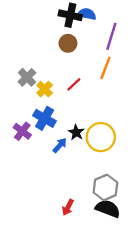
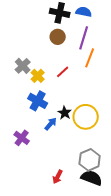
blue semicircle: (87, 14) -> (84, 12), moved
purple line: (111, 36) -> (84, 38), moved
purple cross: (22, 131) -> (22, 138), moved

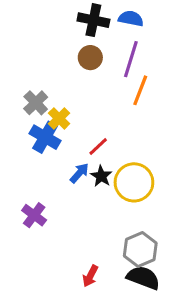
red line: (63, 72) -> (98, 147), moved
blue cross: (38, 101) -> (45, 137), moved
blue arrow: (51, 124) -> (79, 173), moved

